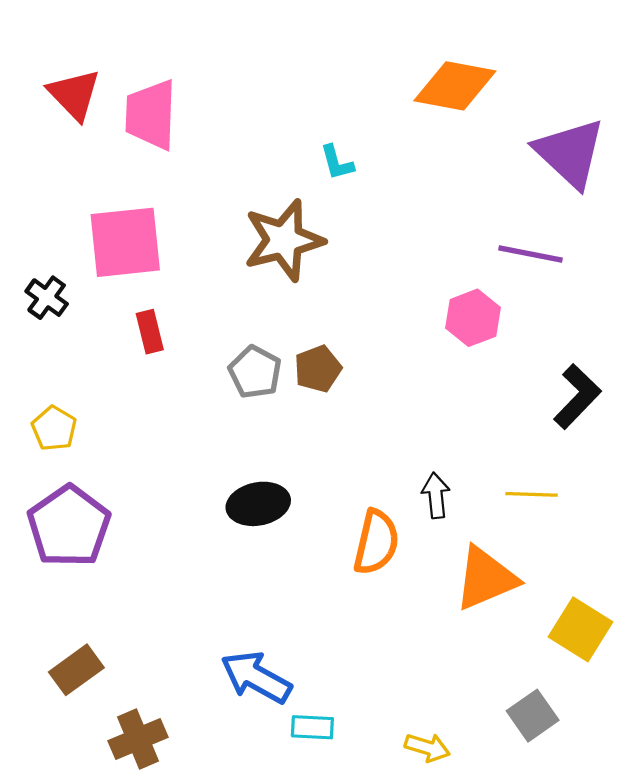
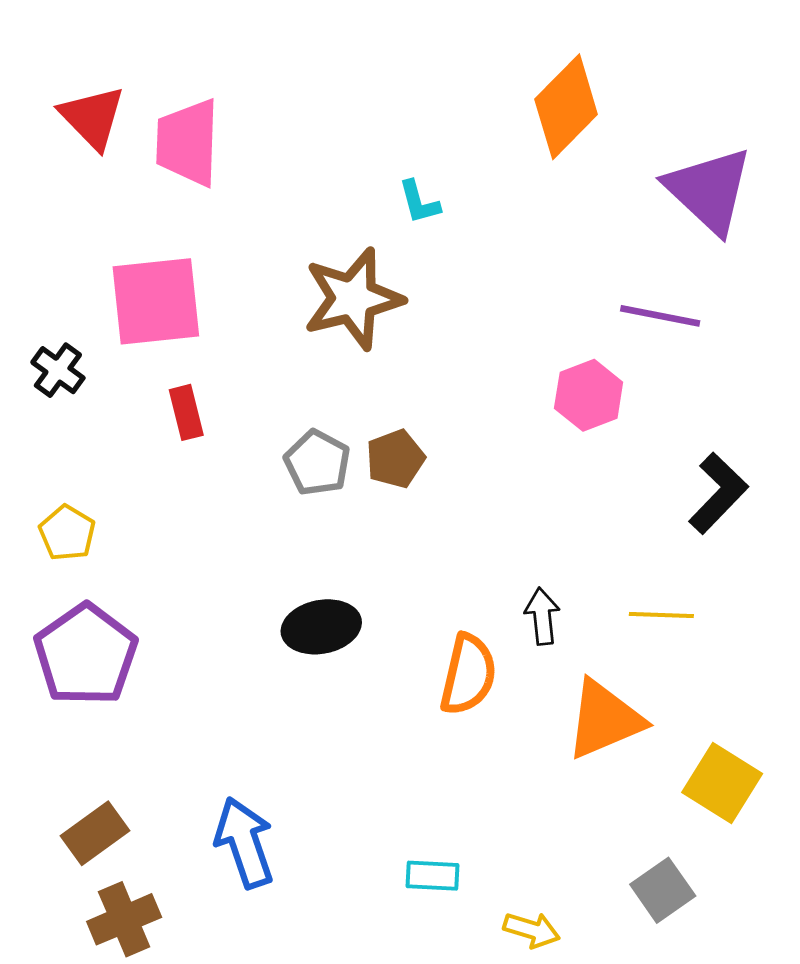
orange diamond: (455, 86) -> (566, 107), turned -56
blue arrow: (256, 677) -> (245, 843), moved, turned 42
cyan rectangle: (312, 727) -> (432, 876), moved
brown cross: (138, 739) -> (124, 919), moved

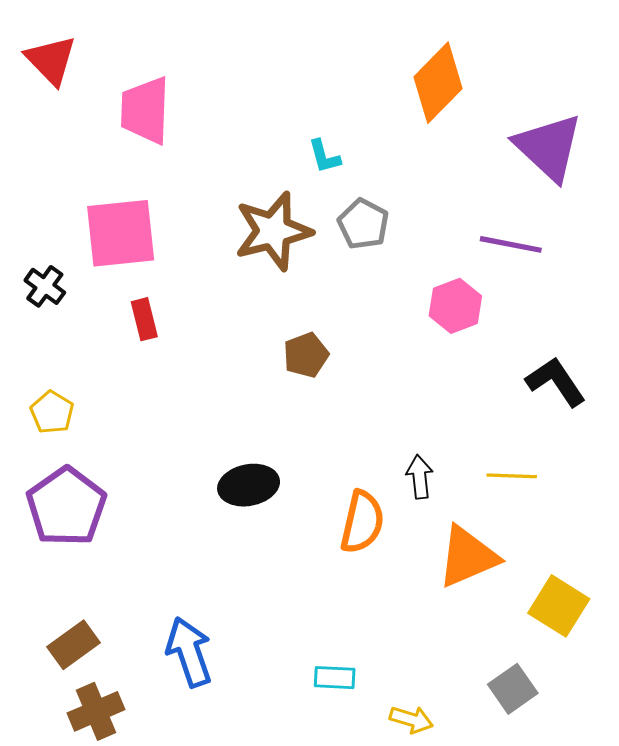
red triangle: (92, 117) -> (51, 60), moved
gray pentagon: (317, 463) -> (363, 224), moved
black L-shape: (718, 493) -> (556, 382), turned -78

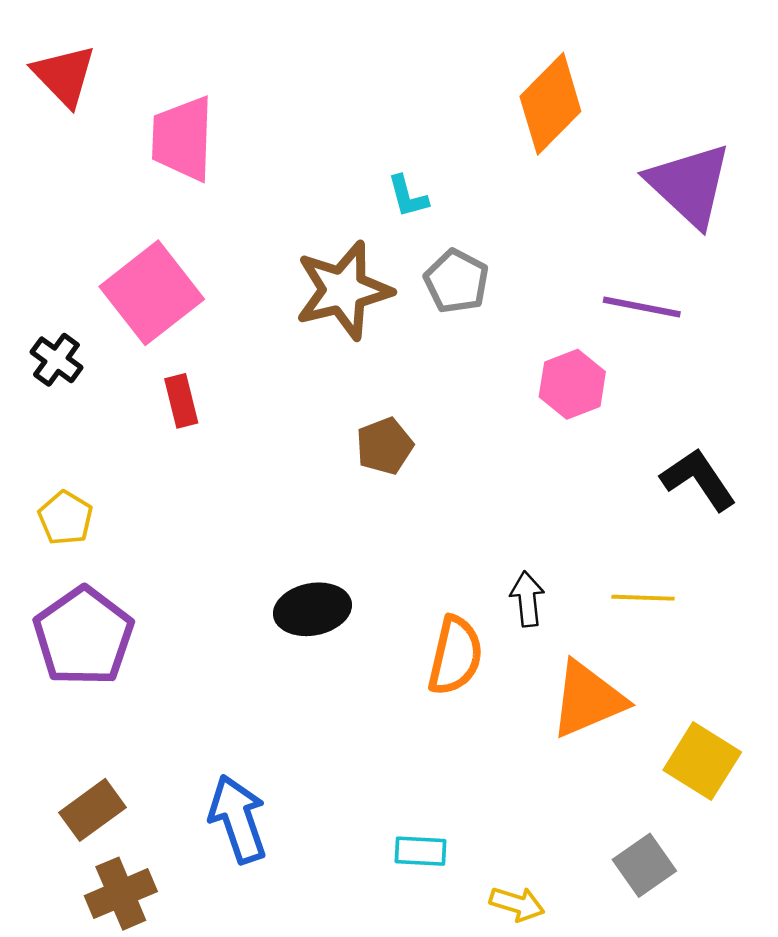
pink square: (121, 233) -> (152, 293), turned -32

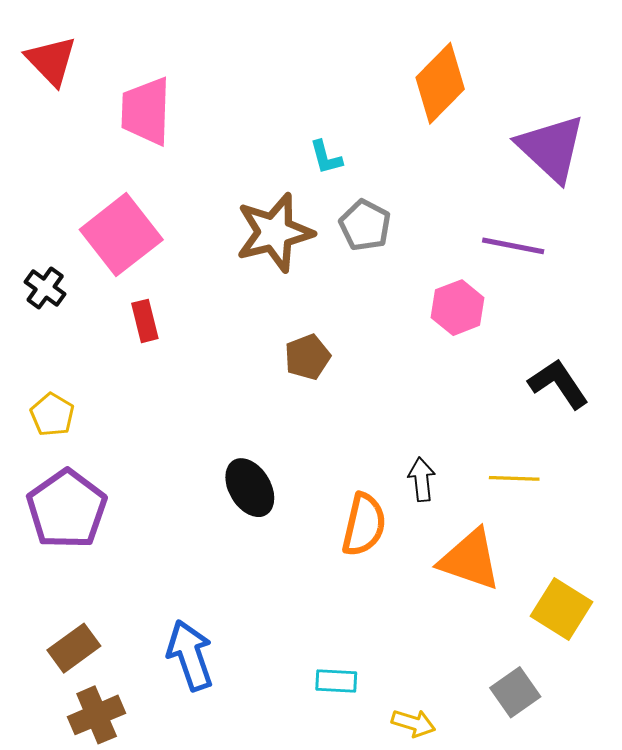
black ellipse: (312, 609) -> (250, 488), turned 70
orange triangle: (588, 699) -> (470, 560), turned 42

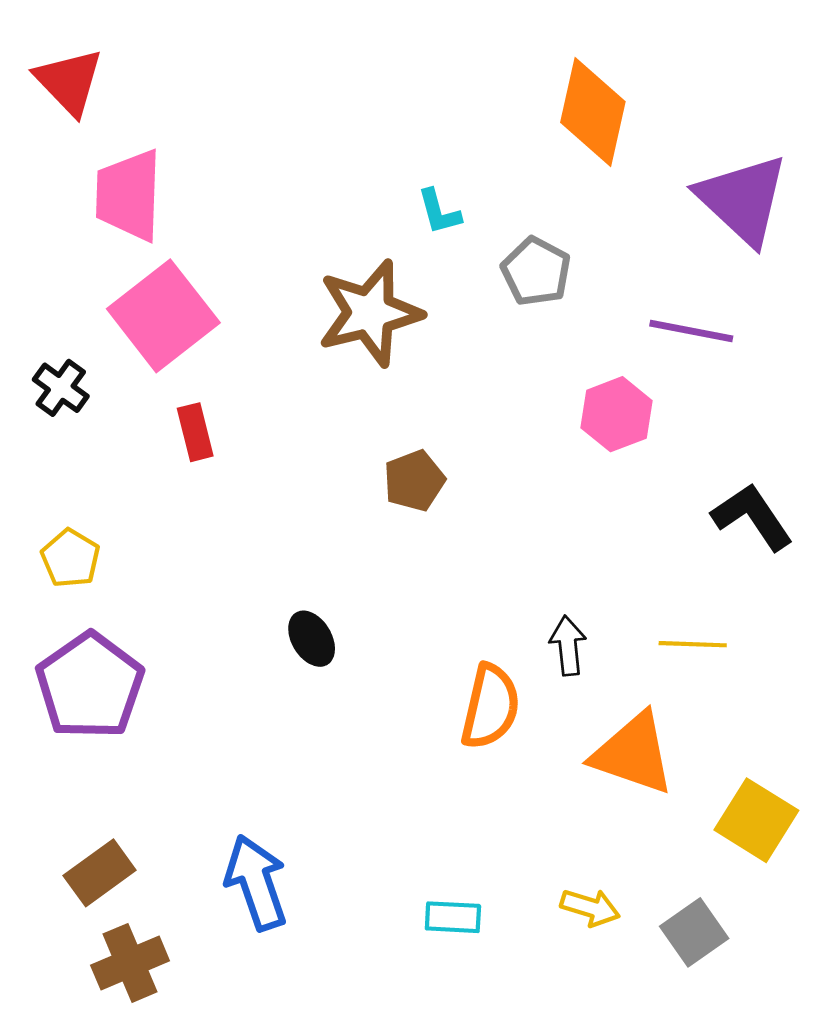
orange diamond: (440, 83) -> (593, 112), turned -32
pink trapezoid: (146, 111) -> (129, 195), moved
gray pentagon: (365, 225) -> (536, 271), moved
black ellipse: (250, 488) -> (312, 639), moved, size x0.7
yellow arrow: (413, 723) -> (590, 908), moved

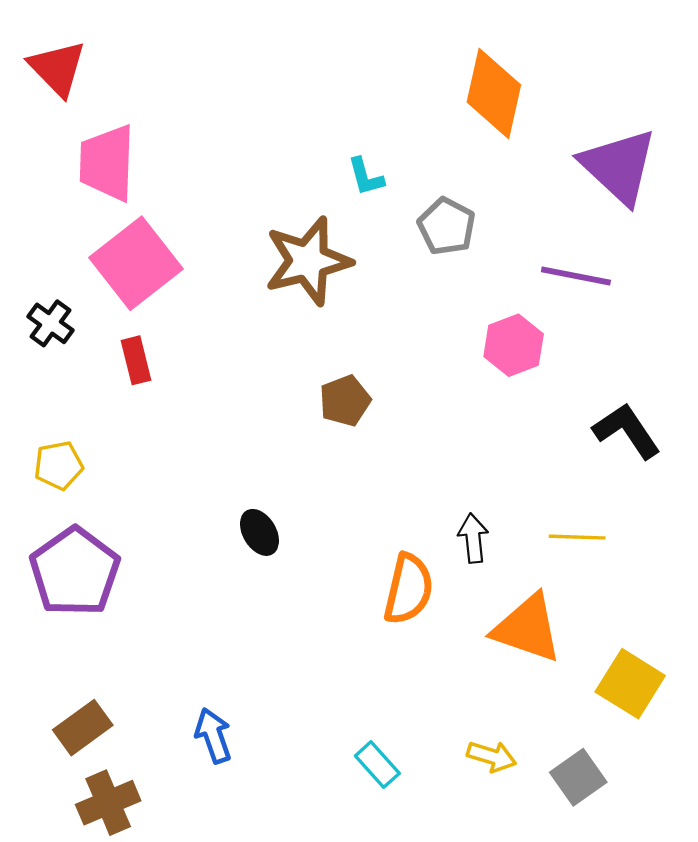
red rectangle: (195, 432) -> (136, 360), moved
yellow pentagon: (70, 558) -> (59, 465), turned 30
blue arrow: (256, 883) -> (213, 736), size x0.7
cyan rectangle: (453, 917) -> (377, 765), turned 45

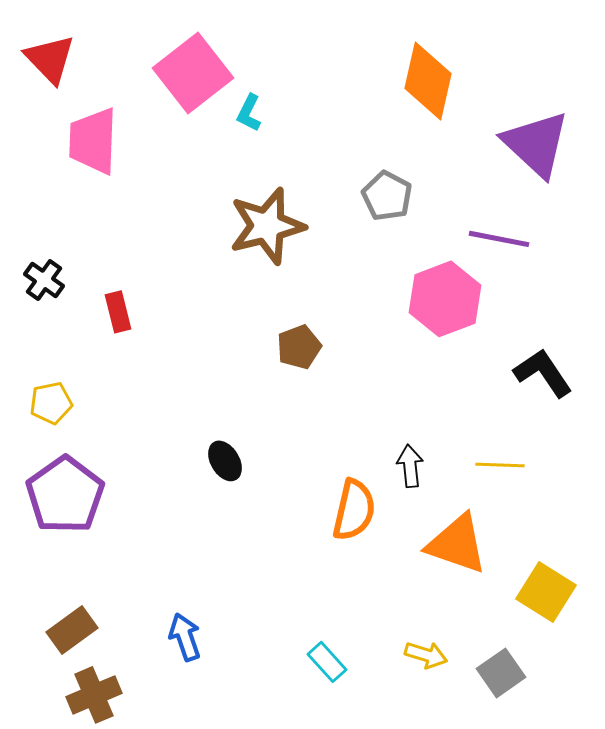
cyan L-shape: (366, 177) -> (249, 113), moved, turned 42
pink square: (136, 263) -> (193, 73), moved
pink hexagon: (514, 345) -> (445, 299), size x1.4

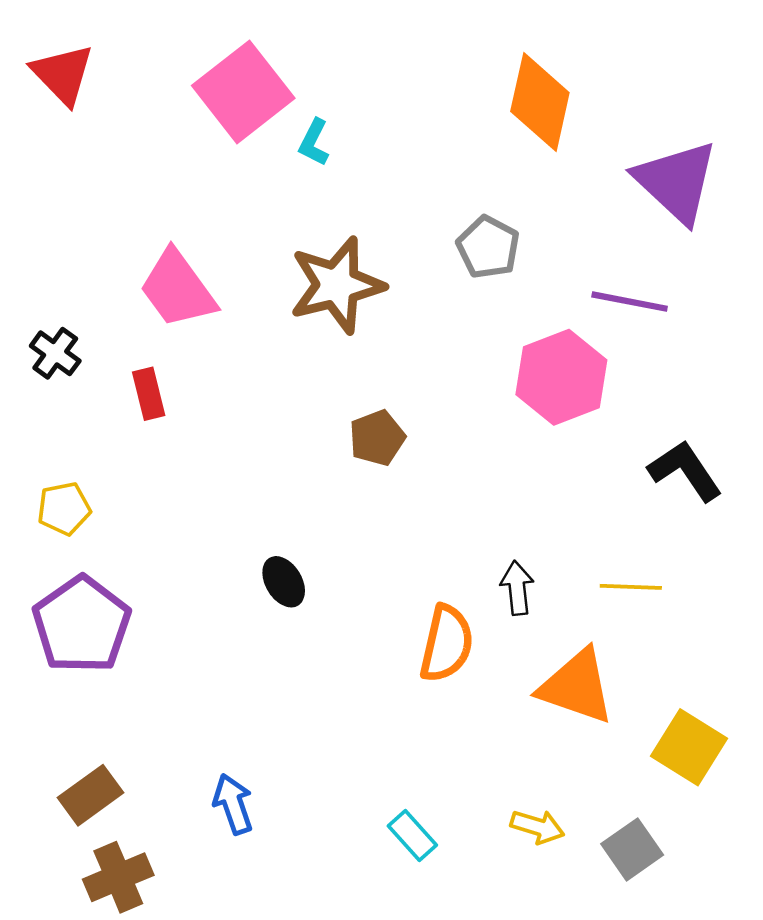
pink trapezoid: (93, 141) -> (178, 289), moved, turned -38

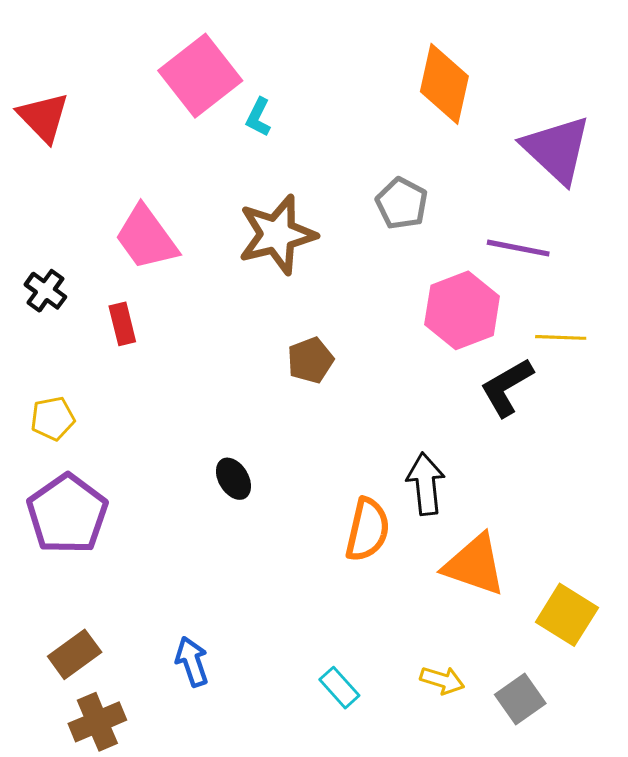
red triangle: (63, 74) -> (43, 117), moved
black L-shape: (685, 471) -> (507, 387), moved, turned -86
yellow line: (631, 587) -> (561, 337), moved
black arrow: (517, 588) -> (426, 484), size x1.4

